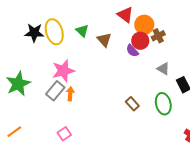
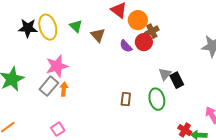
red circle: (140, 41) -> (144, 42), moved
gray triangle: (163, 69) -> (165, 74), moved, turned 40
brown rectangle: (132, 104) -> (126, 99), turned 48

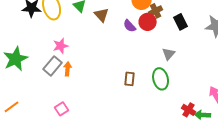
pink star: (57, 66) -> (61, 46), size x0.7
black rectangle: (177, 80) -> (181, 22), moved

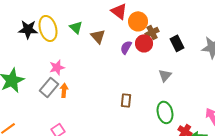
purple semicircle: (130, 26) -> (126, 47), turned 72
green ellipse: (161, 79) -> (165, 112), moved

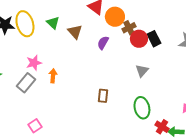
red circle: (144, 43) -> (139, 39), moved
orange arrow: (64, 90) -> (53, 76), moved

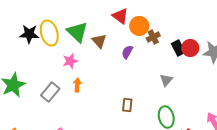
green triangle: (53, 23) -> (77, 32), size x1.6
red circle: (139, 39) -> (190, 48), moved
pink star: (34, 63) -> (70, 61), moved

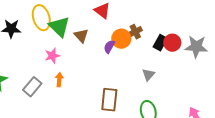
orange circle: (139, 26) -> (121, 39), moved
yellow ellipse: (49, 33) -> (41, 18), moved
black rectangle: (178, 48) -> (160, 43), turned 56
brown rectangle: (127, 105) -> (109, 100), size x1.6

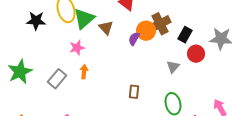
green triangle: (59, 27) -> (84, 19), turned 35
brown cross: (135, 32) -> (160, 24), size x1.5
red circle: (172, 43) -> (196, 54), moved
brown rectangle: (109, 100) -> (134, 92), size x0.6

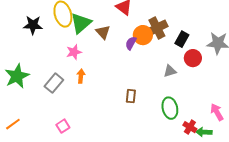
gray triangle: (173, 67) -> (170, 71), turned 32

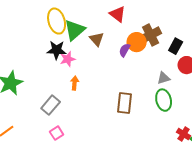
black star: (33, 25) -> (57, 50), moved
gray rectangle: (54, 83) -> (51, 105), moved
brown rectangle: (131, 96) -> (125, 103), size x1.5
green ellipse: (170, 108) -> (164, 100), moved

